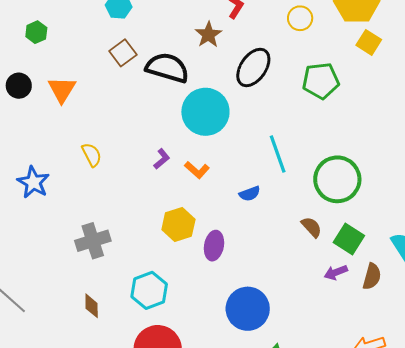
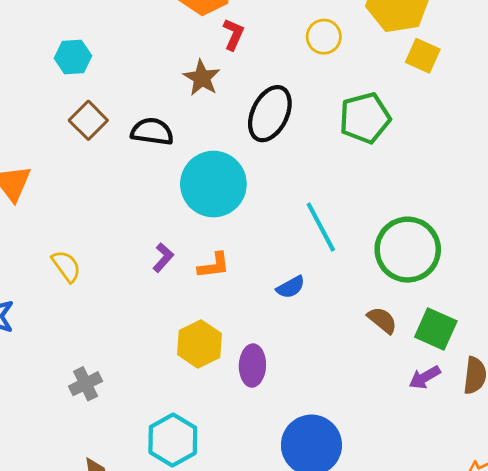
black semicircle: (167, 68) -> (152, 132), size x0.7
orange L-shape: (197, 170) -> (214, 266), turned -40
gray cross: (93, 241) -> (86, 384), size x0.7

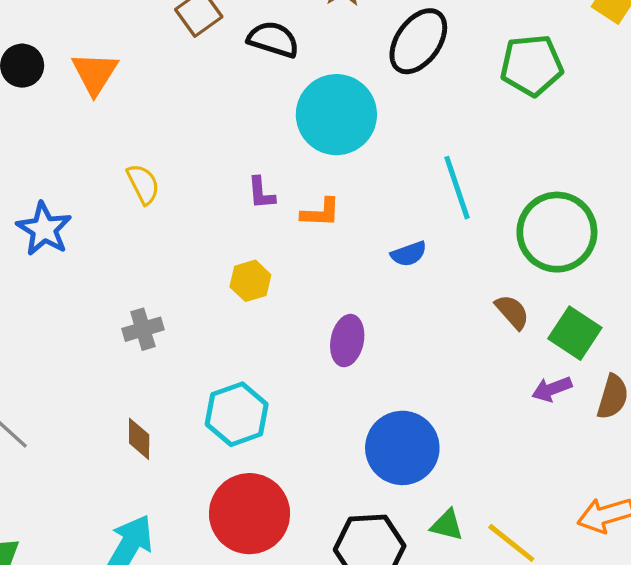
purple L-shape: (163, 258) -> (261, 193), turned 124
yellow hexagon: (199, 344) -> (250, 281), moved, size x0.7

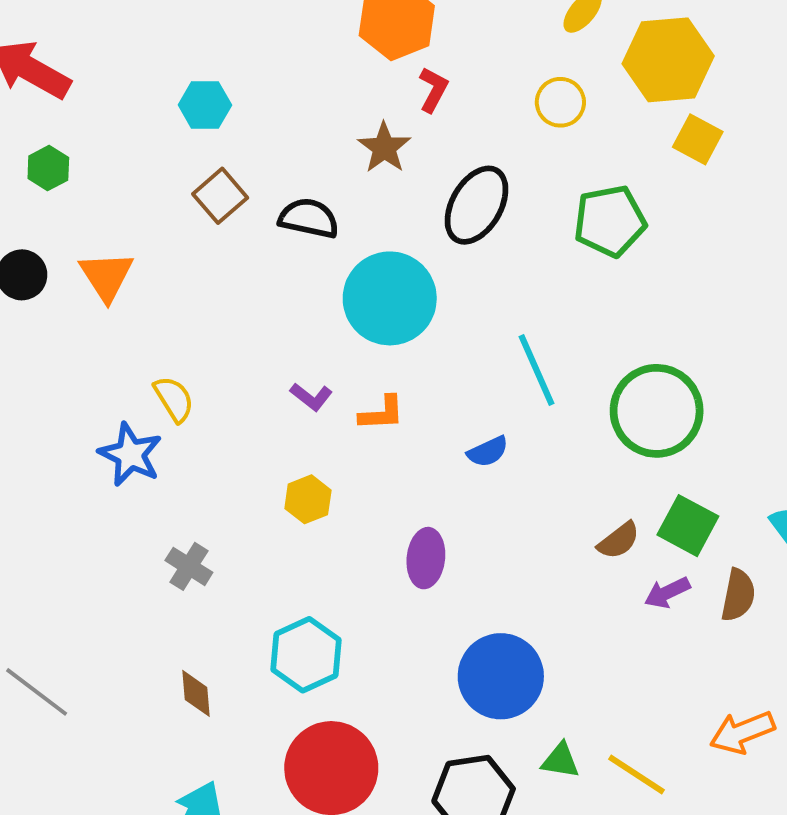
purple L-shape: (261, 193) -> (311, 397), turned -42
blue star: (44, 229) -> (130, 454), moved
brown semicircle: (512, 312) -> (619, 540), moved, turned 99
gray cross: (143, 329) -> (189, 566), turned -36

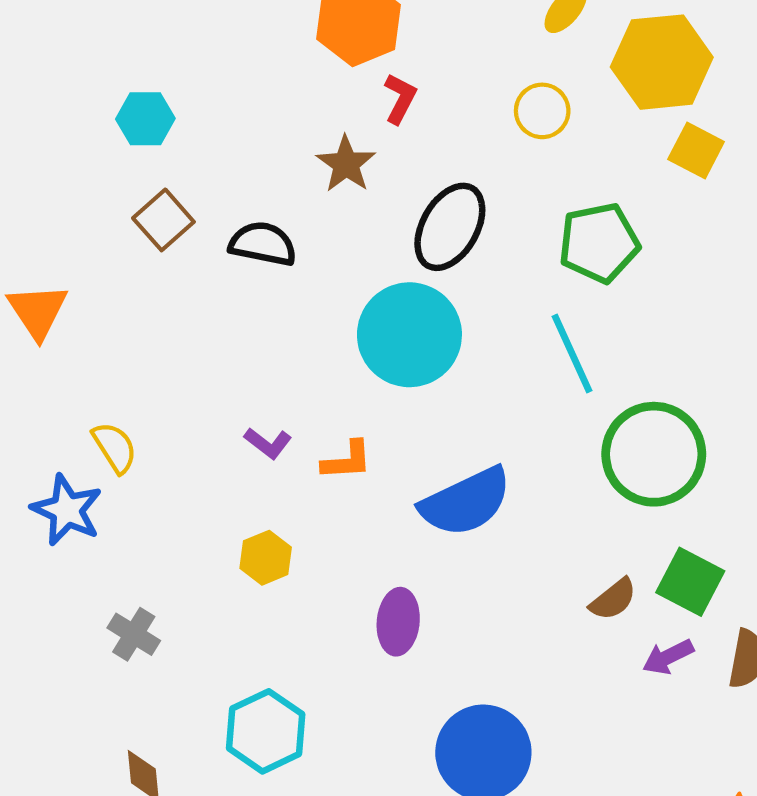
cyan circle: (390, 298) -> (409, 335), moved
cyan line: (536, 370) -> (572, 354), moved
blue semicircle: (488, 452) -> (466, 502), size x2.0

